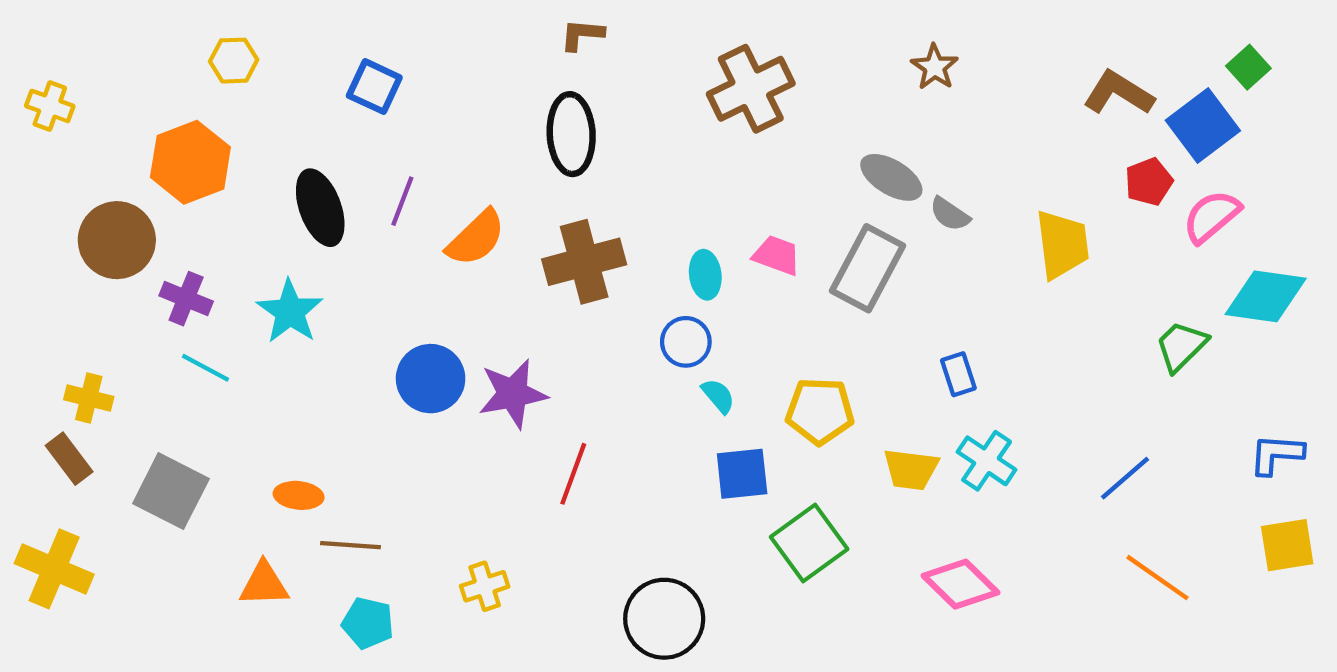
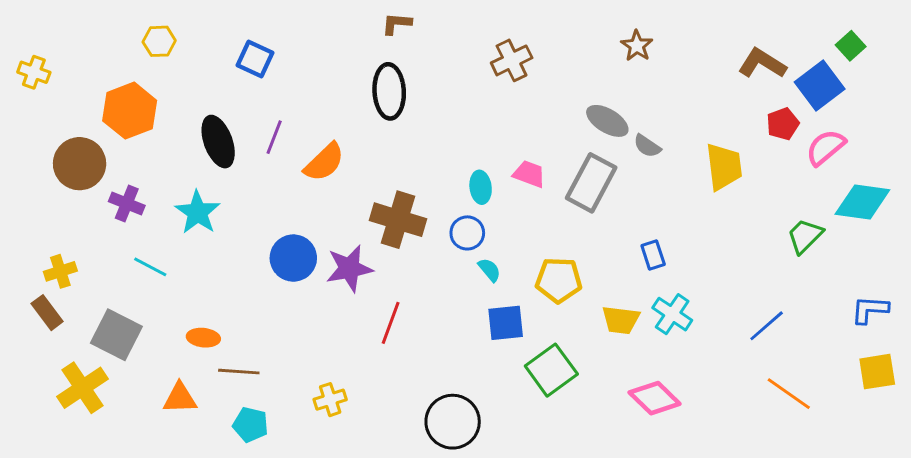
brown cross: (751, 89) -> (512, 60), size x0.7
brown cross: (584, 262) -> (398, 220), moved, turned 32
cyan line: (206, 368) -> (150, 267), moved
yellow cross: (89, 398) -> (60, 271), turned -32
yellow cross: (54, 569) -> (82, 388), moved, turned 33

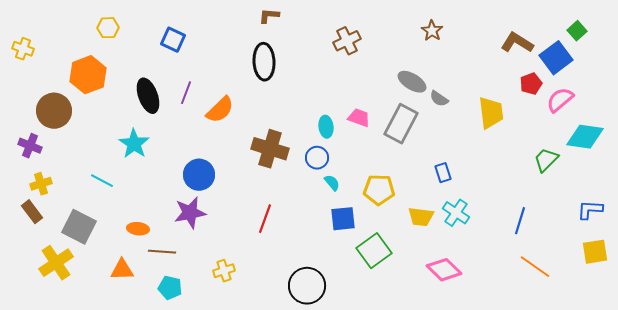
purple cross: (127, 203) -> (30, 146), moved
purple star: (349, 268) -> (190, 213), moved
blue line: (767, 326) -> (520, 221), turned -32

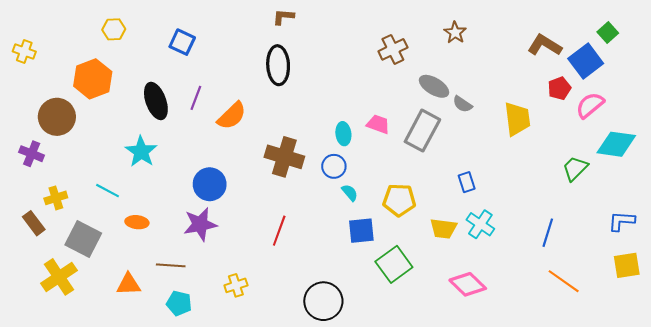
brown cross: (347, 41) -> (393, 49), moved
yellow cross: (41, 184) -> (56, 198), moved
orange ellipse: (138, 229) -> (137, 222), moved

